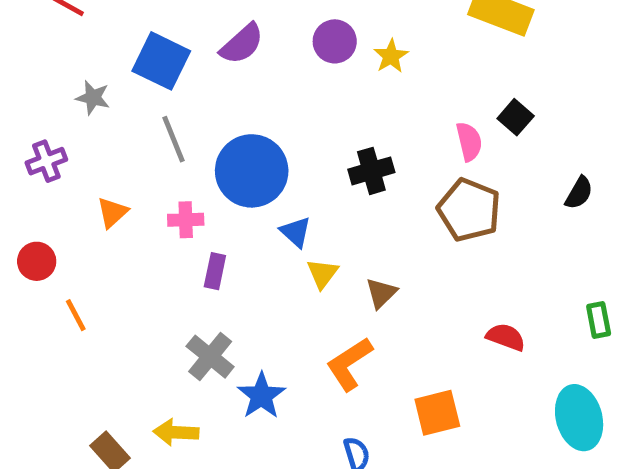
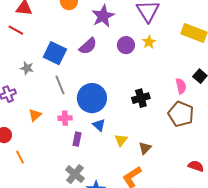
yellow star: (391, 56) -> (149, 42), moved
blue triangle: (296, 232) -> (99, 125), moved

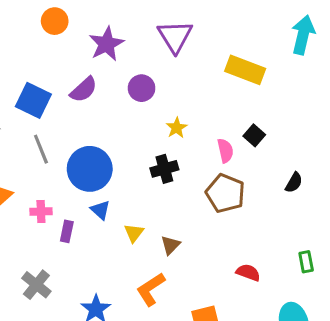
yellow star: (149, 42) -> (177, 128), moved
pink cross: (65, 118) -> (41, 212), moved
gray cross: (75, 174) -> (36, 285), moved

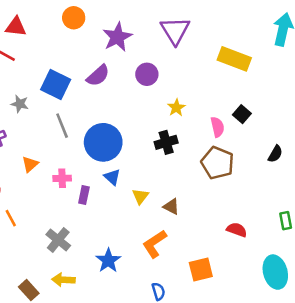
brown triangle: (170, 245) -> (171, 207), turned -48

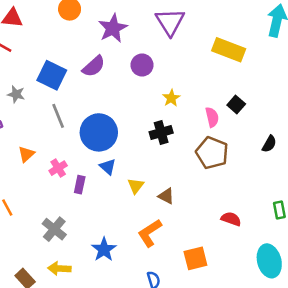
pink cross: (62, 178) -> (58, 168), turned -30

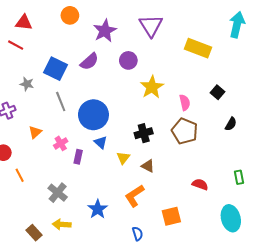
yellow star: (171, 98) -> (152, 87), size x1.6
black square: (236, 104) -> (217, 92), moved
black cross: (161, 132) -> (144, 133), moved

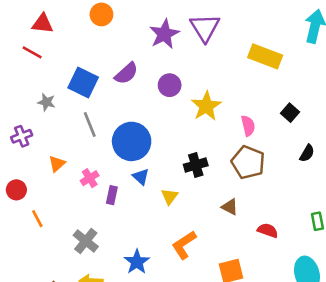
purple star: (105, 31) -> (164, 34), moved
purple circle: (128, 60) -> (170, 85), moved
brown triangle: (148, 166) -> (230, 207), moved

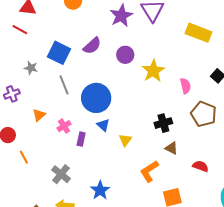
brown pentagon: (248, 162) -> (204, 114), moved
black cross: (196, 165) -> (163, 123), moved
orange L-shape: (184, 245) -> (149, 171), moved

